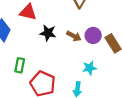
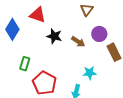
purple circle: (93, 35) -> (99, 34), moved

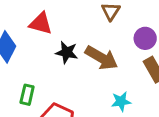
purple circle: (99, 34) -> (145, 38), moved
brown arrow: (78, 42) -> (102, 58), size x1.6

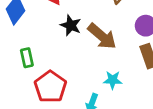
green rectangle: (27, 95) -> (27, 58), turned -36

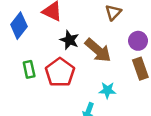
red pentagon: (50, 87) -> (60, 72), moved

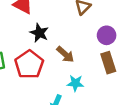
brown arrow: (98, 50) -> (65, 54), moved, size x0.7

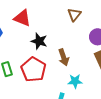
brown arrow: (65, 54) -> (64, 57), turned 35

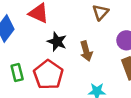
brown arrow: (64, 57) -> (86, 51), moved

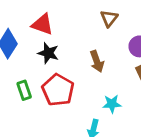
black star: (57, 42) -> (48, 53), moved

